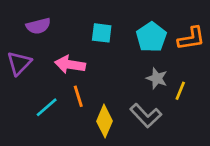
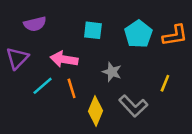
gray star: (157, 78) -> (112, 72), moved
cyan line: (47, 107) -> (43, 86), moved

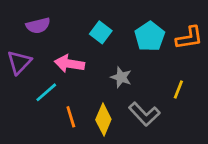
cyan square: (93, 30) -> (101, 32), turned 30
orange line: (72, 88) -> (71, 117), moved

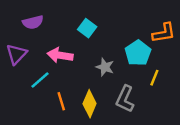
cyan pentagon: (150, 36) -> (138, 53), moved
gray L-shape: (144, 114) -> (125, 99), turned 68

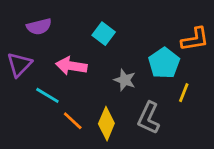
cyan line: (40, 80) -> (47, 95), turned 72
orange line: (61, 101) -> (73, 121), turned -30

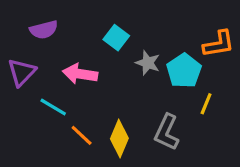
gray star: (125, 80) -> (148, 63), moved

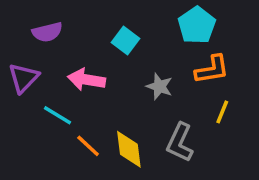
orange L-shape: (219, 44) -> (212, 69), moved
gray star: (148, 63) -> (159, 86), moved
cyan pentagon: (184, 71) -> (197, 25), moved
yellow diamond: (119, 138) -> (129, 149), turned -30

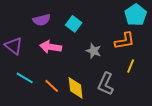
cyan pentagon: (197, 25) -> (136, 15), moved
purple semicircle: (47, 32) -> (42, 20), moved
purple triangle: (24, 78) -> (14, 46), turned -36
cyan line: (58, 115) -> (25, 78), moved

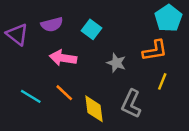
purple triangle: (14, 46) -> (17, 34), moved
orange line: (52, 86) -> (64, 93), moved

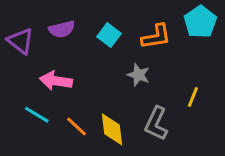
orange L-shape: (155, 50) -> (156, 37), moved
pink arrow: (63, 58) -> (56, 81), moved
orange line: (64, 93) -> (77, 126), moved

